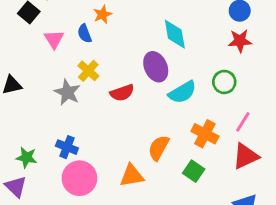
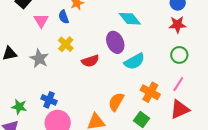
cyan diamond: (175, 34) -> (130, 19), turned -30
green circle: (224, 82) -> (179, 55), moved
gray star: (67, 92) -> (39, 59), moved

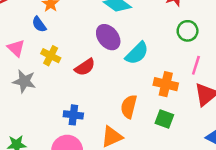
pink triangle: (41, 21) -> (16, 48), moved
blue cross: (49, 100) -> (73, 115), moved

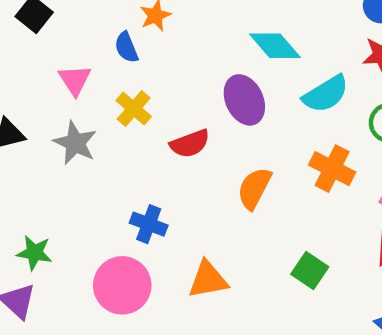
cyan semicircle: (137, 53) -> (326, 94), moved
orange cross: (166, 84) -> (332, 169), moved
orange semicircle: (129, 107) -> (254, 188), moved

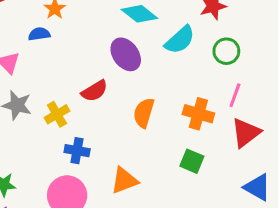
blue semicircle: (126, 47) -> (39, 34), turned 115
yellow cross: (134, 108) -> (57, 114), moved, turned 30
orange cross: (332, 169) -> (198, 114), moved

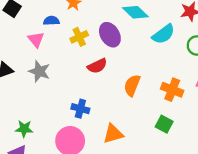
blue semicircle: (39, 34) -> (51, 21), moved
purple ellipse: (126, 54) -> (110, 35), moved
yellow cross: (57, 114) -> (79, 37), moved

